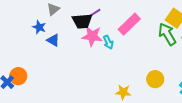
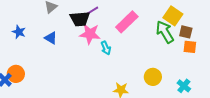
blue star: (39, 27) -> (19, 32), moved
cyan arrow: (108, 42) -> (106, 48), moved

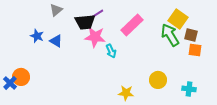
blue star: (19, 32) -> (37, 36), moved
cyan cross: (184, 86) -> (189, 89), turned -32

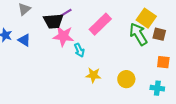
orange square: (195, 50) -> (163, 62), moved
yellow star: (126, 93) -> (93, 75), moved

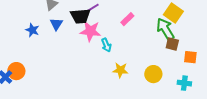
pink rectangle: (100, 24) -> (127, 19), size x0.6
brown square: (159, 34) -> (172, 44), moved
blue triangle: (24, 40) -> (56, 24), moved, turned 32

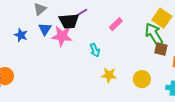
pink star: (90, 31) -> (62, 36), moved

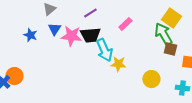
black trapezoid: (69, 21) -> (90, 35), moved
cyan arrow: (95, 50) -> (104, 50), size x1.6
yellow star: (109, 75) -> (118, 64), moved

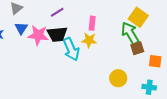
pink rectangle: (125, 24) -> (92, 23), turned -40
brown square: (170, 49) -> (137, 48), turned -32
yellow star: (118, 64) -> (89, 40), moved

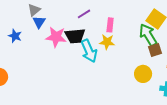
purple line: (57, 12) -> (84, 14), moved
blue triangle: (21, 28) -> (39, 22), moved
yellow circle: (118, 78) -> (143, 74), moved

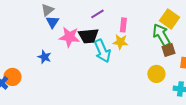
blue star: (15, 36) -> (44, 57), moved

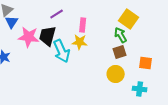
green arrow: (161, 35) -> (121, 35), size x0.7
black trapezoid: (88, 36) -> (48, 36), turned 110
brown square: (168, 50) -> (120, 52), moved

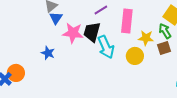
pink rectangle: (83, 25) -> (127, 21), size x1.6
yellow star: (80, 42) -> (146, 38), moved
yellow circle: (116, 74) -> (135, 56), moved

